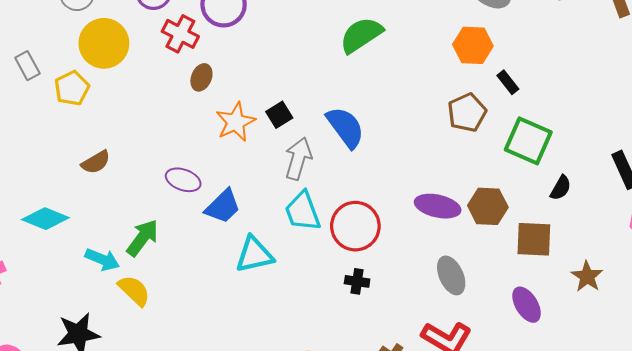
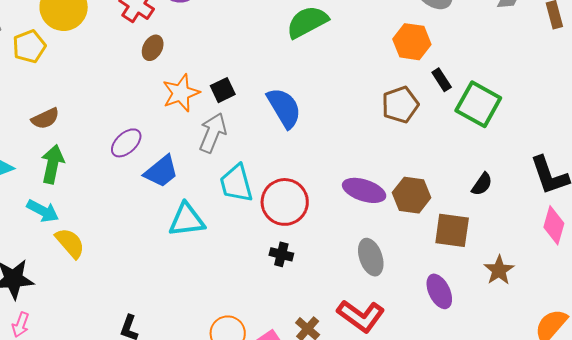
green square: (528, 141) -> (478, 104), moved
gray arrow: (298, 159) -> (213, 133), moved
purple ellipse: (183, 180) -> (126, 143), turned -68
green arrow: (143, 238) -> (52, 164), moved, turned -30

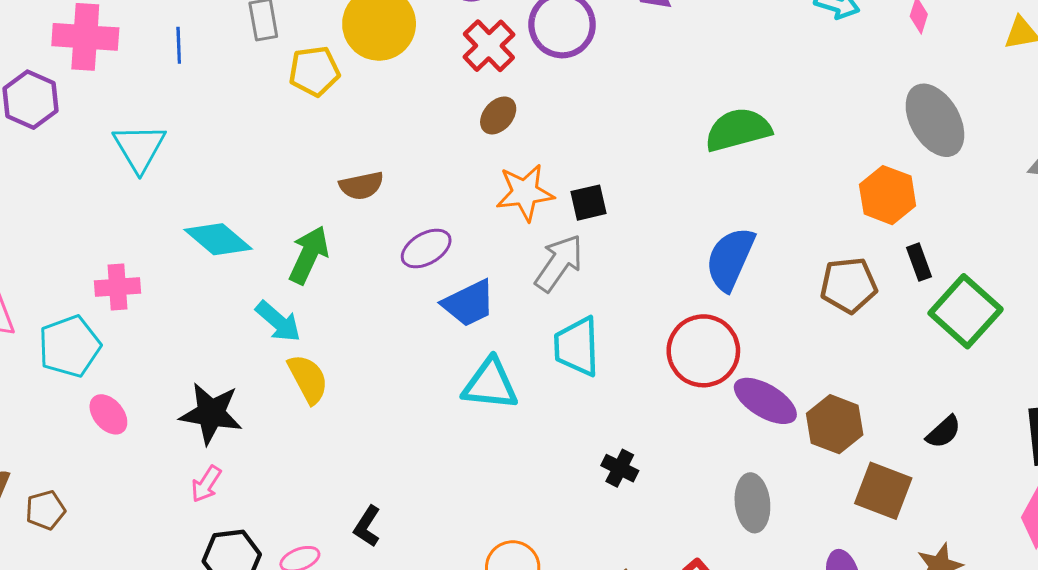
blue semicircle: (284, 108) -> (730, 259), moved, turned -138
brown semicircle: (45, 118) -> (362, 186), moved
red circle: (285, 202) -> (703, 351), moved

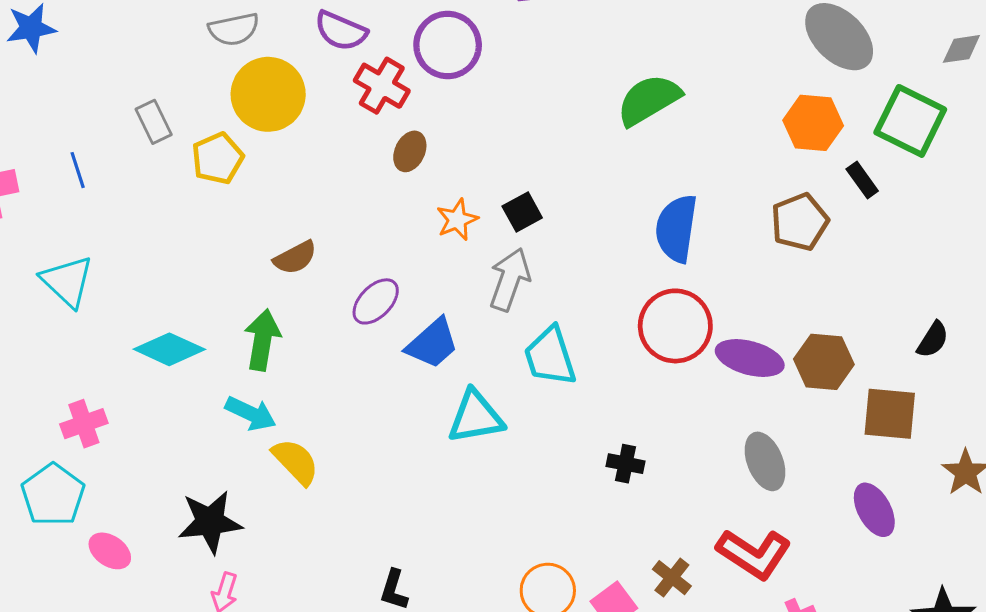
orange star: (525, 193) -> (457, 220), size x0.7
green square: (966, 311) -> (910, 121), moved

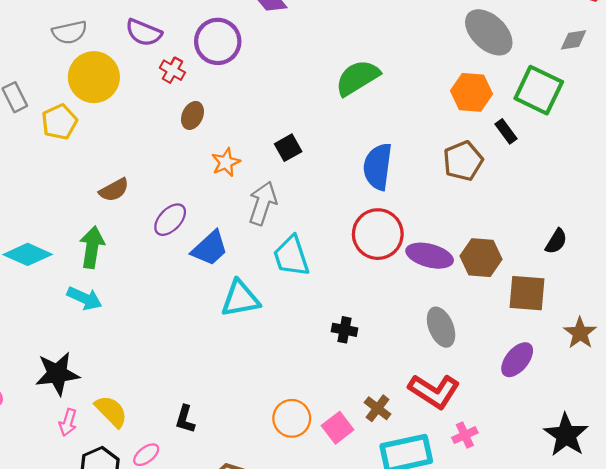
red cross: (382, 86) -> (172, 70), size x0.7
black square: (522, 212) -> (288, 148), moved
yellow semicircle: (296, 462) -> (111, 411), moved
purple ellipse: (874, 510) -> (517, 360), turned 69

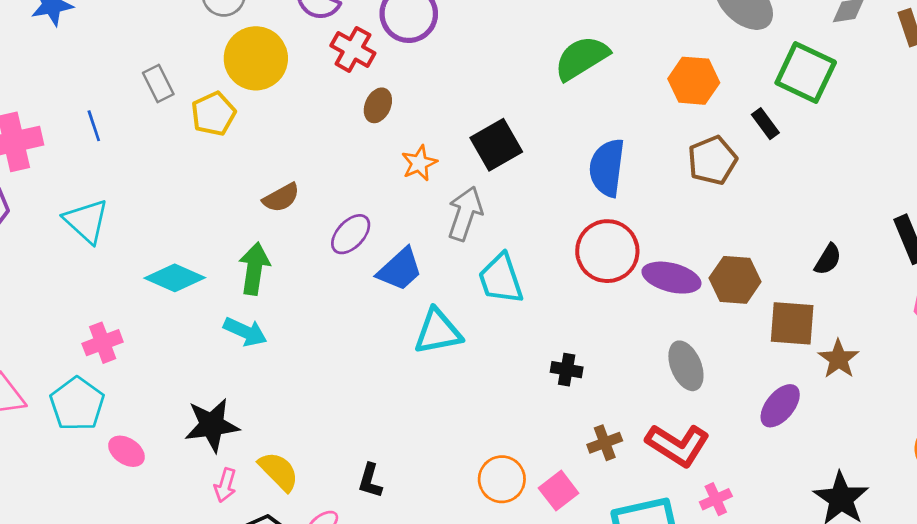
red cross: (172, 70) -> (353, 49), size x1.4
orange hexagon: (472, 92) -> (694, 81), moved
black square: (288, 148) -> (496, 145), size x1.5
brown star: (580, 333) -> (839, 359), moved
brown cross: (378, 408) -> (605, 443), moved, turned 32

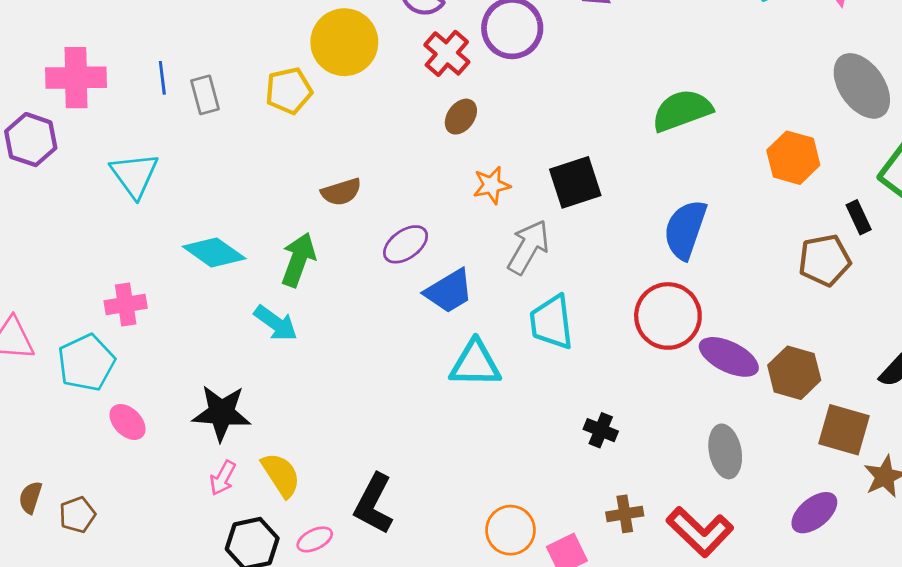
gray rectangle: (158, 84) -> (205, 95), moved
brown pentagon: (712, 160) -> (825, 260), moved
black L-shape: (370, 481) -> (374, 504), size x1.6

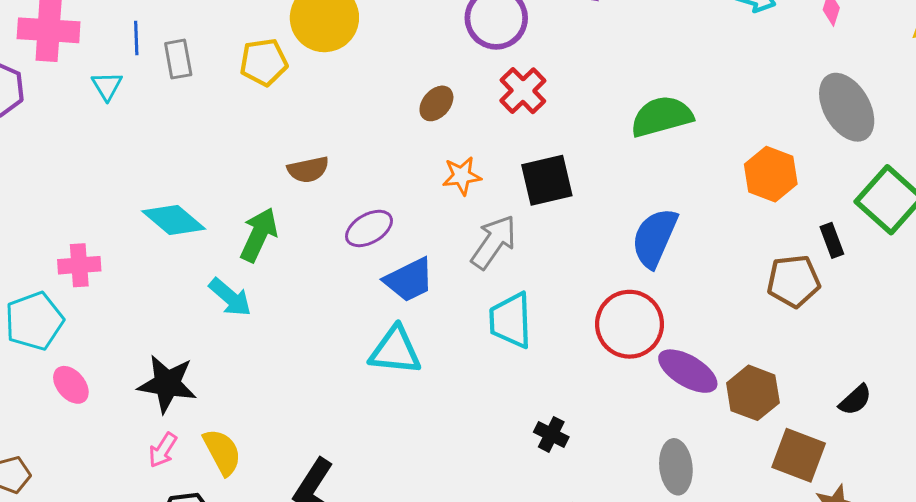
red cross: (447, 53) -> (523, 91), moved
cyan triangle: (134, 175) -> (107, 86), moved, size x0.6
cyan triangle: (475, 364) -> (395, 351), moved

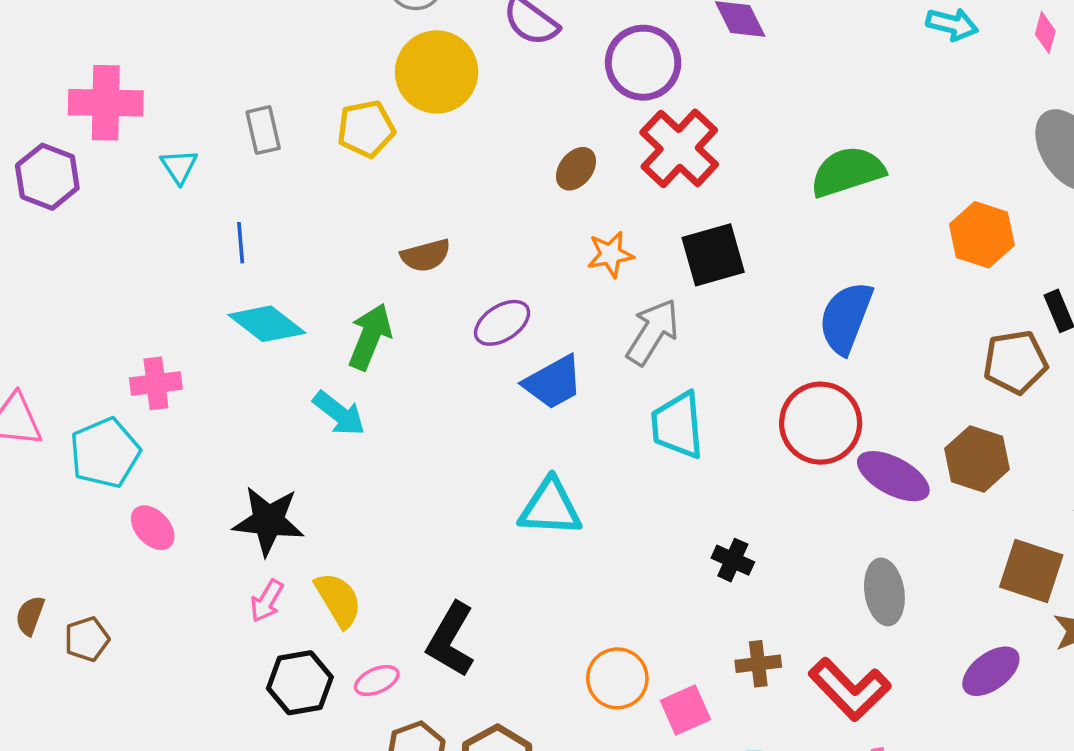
blue line: (136, 38) -> (241, 243), moved
red cross: (523, 91) -> (679, 148), size x1.4
cyan triangle: (395, 351) -> (550, 507), moved
brown hexagon: (753, 393) -> (977, 459), moved

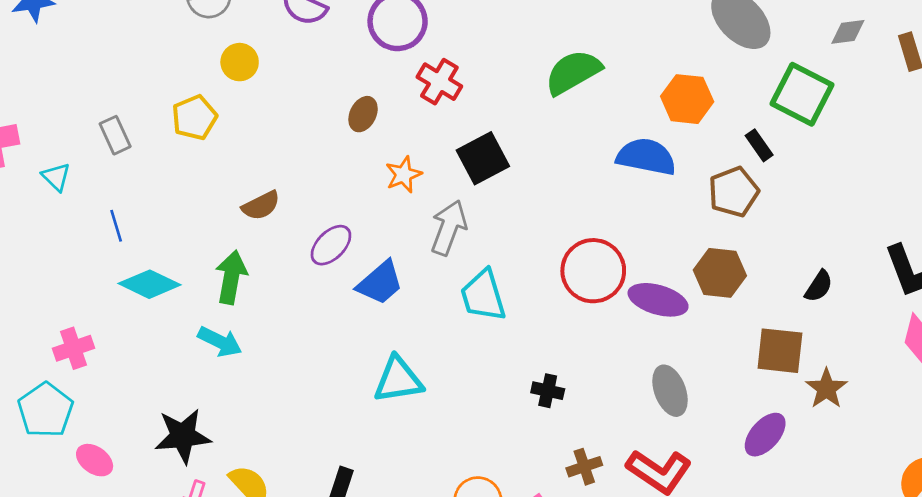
yellow circle: (437, 72) -> (240, 62), size x0.6
red cross: (679, 148) -> (439, 82), size x0.7
blue semicircle: (846, 318) -> (646, 157), moved, turned 92

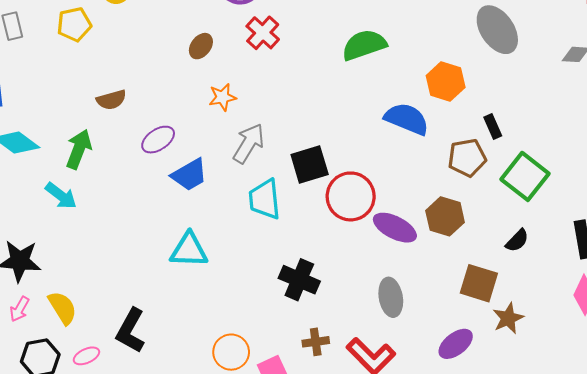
green square: (802, 94) -> (525, 176), moved
black square: (483, 158) -> (310, 165), moved
black cross: (548, 391) -> (299, 280), size x1.6

